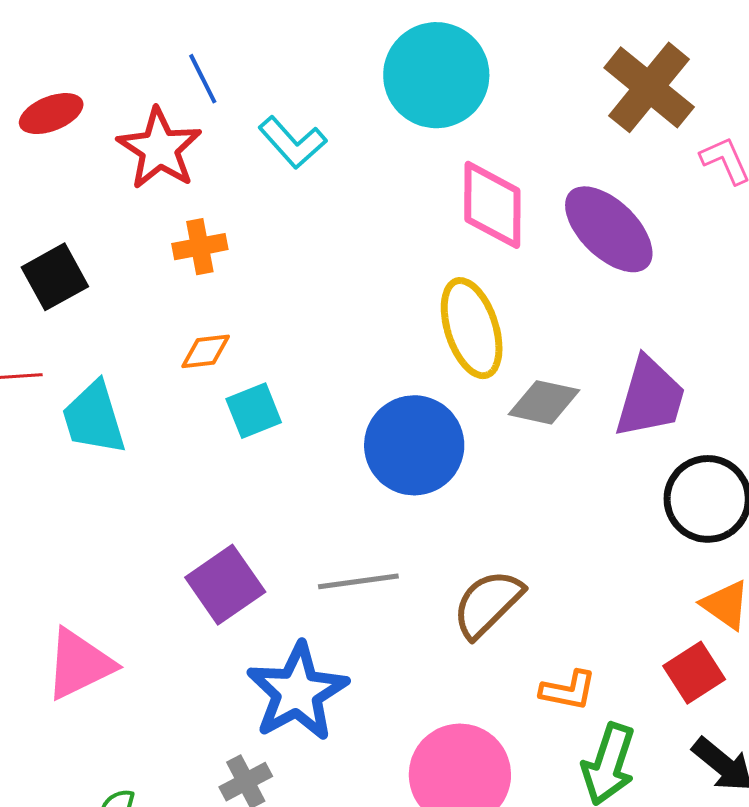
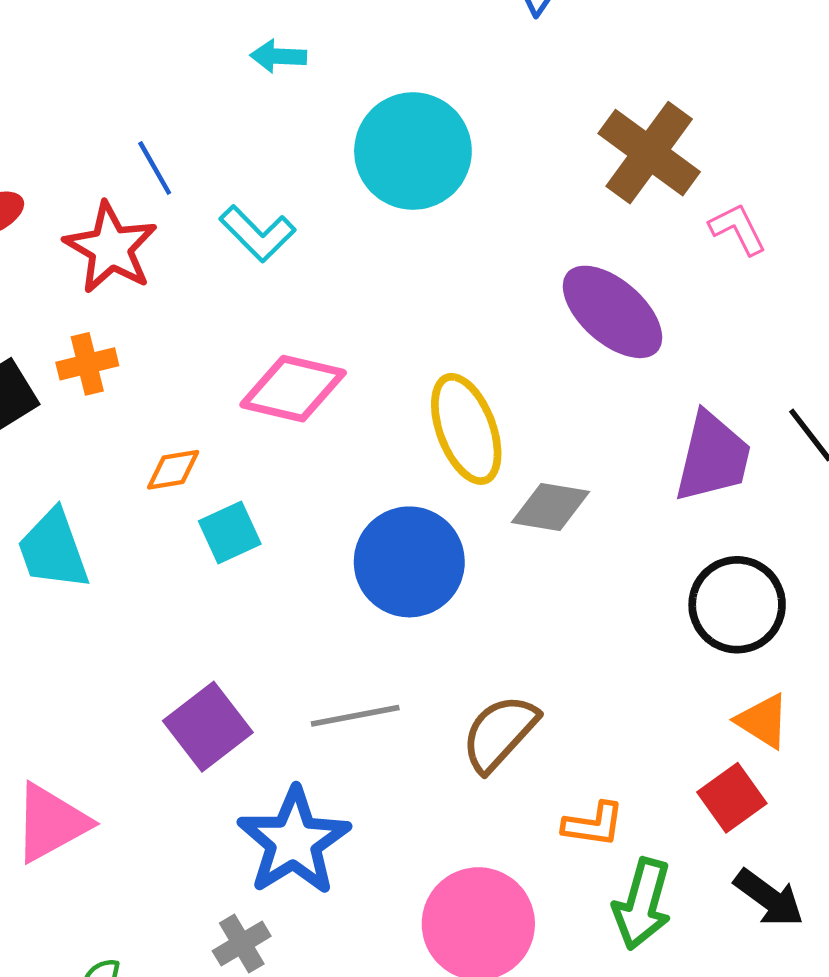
pink diamond: (492, 205) -> (293, 389), moved, turned -74
orange cross: (200, 247) -> (87, 364), moved
purple trapezoid: (650, 397) -> (713, 457), moved

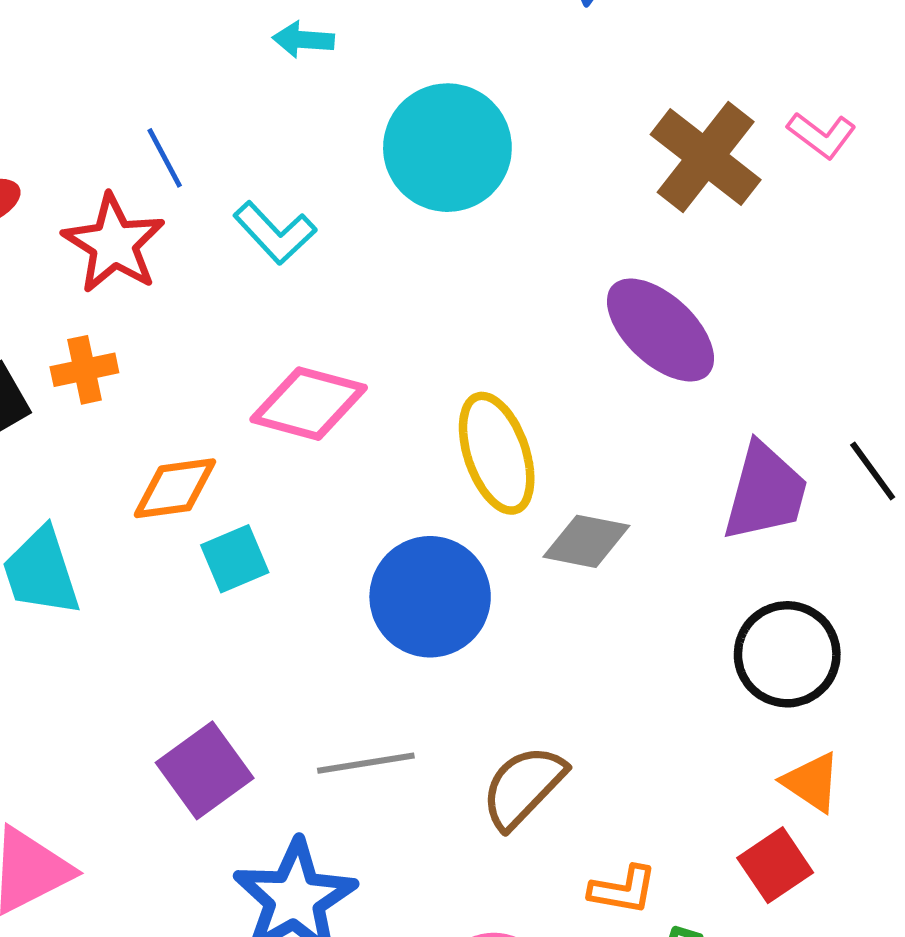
pink L-shape: (738, 229) -> (822, 135), moved, turned 152
orange diamond: (173, 470) -> (175, 488), size x1.4

